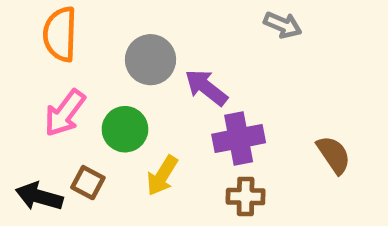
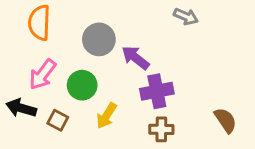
brown semicircle: (334, 155) -> (225, 120), moved
black arrow: (39, 196) -> (21, 108), moved

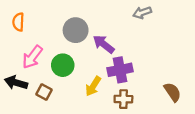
gray arrow: (186, 17) -> (142, 13), turned 138
orange semicircle: (39, 23) -> (18, 22), moved, size x0.7
yellow arrow: (107, 116) -> (93, 86), moved

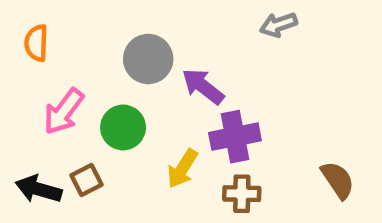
black arrow: (16, 83) -> (39, 189), moved
brown square: (44, 92) -> (87, 180), turned 35

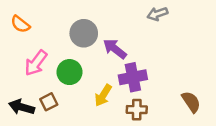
orange semicircle: (36, 43) -> (20, 24), turned -54

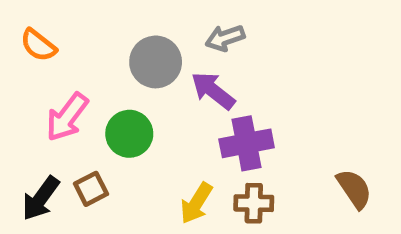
gray arrow: (157, 14) -> (225, 38), moved
yellow arrow: (103, 95) -> (196, 203), moved
black arrow: (22, 107) -> (41, 198), turned -70

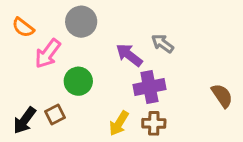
gray arrow: (225, 38) -> (163, 43), moved, turned 55
gray circle: (156, 62) -> (81, 22), moved
pink arrow: (67, 117) -> (48, 54), moved
brown semicircle: (354, 189) -> (222, 96), moved

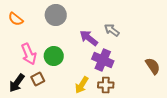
pink arrow: (48, 54) -> (29, 54), moved, turned -60
purple cross: (149, 87) -> (103, 60), turned 35

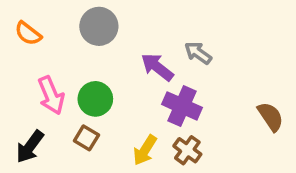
brown square: (38, 79) -> (86, 138), moved, turned -32
brown cross: (106, 85) -> (187, 150), turned 35

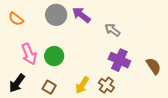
purple arrow: (157, 67) -> (81, 15), moved
purple cross: (182, 106) -> (119, 60), moved
brown square: (86, 138) -> (49, 87), moved

